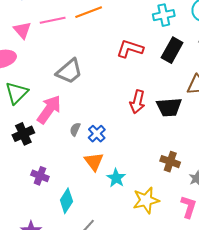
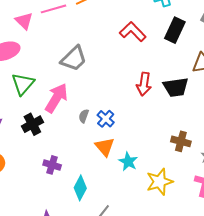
red L-shape: (130, 49) -> (133, 32), turned 32

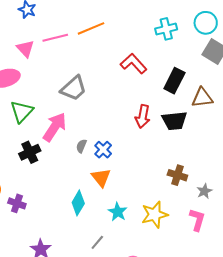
black rectangle: (175, 30) -> (174, 81), moved
cyan star: (128, 162) -> (118, 212), moved
purple cross: (52, 165) -> (17, 203), moved
cyan diamond: (80, 188) -> (78, 203), moved

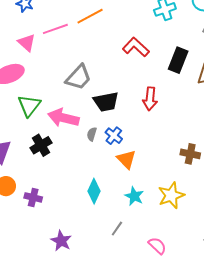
black trapezoid: (174, 121) -> (106, 102), moved
pink arrow: (55, 127) -> (63, 118), turned -104
orange triangle: (101, 178) -> (126, 159), moved

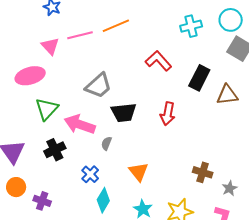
blue cross: (114, 136) -> (90, 174), moved

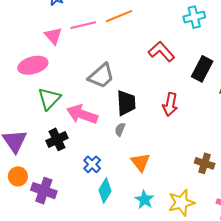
black trapezoid: (124, 113) -> (126, 103), turned -88
gray semicircle: (106, 143) -> (120, 129), moved
purple cross: (42, 201) -> (44, 191), size x1.4

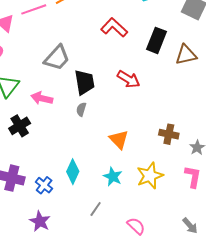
red arrow: (170, 104) -> (128, 79), turned -65
pink arrow: (82, 114) -> (42, 98), size x0.7
orange triangle: (140, 162) -> (119, 139), moved
blue cross: (92, 164) -> (44, 185), moved

